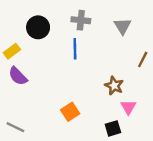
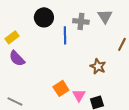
gray cross: (81, 20) -> (81, 21), moved
black circle: (38, 27) -> (44, 17), moved
pink triangle: (128, 107) -> (79, 95), moved

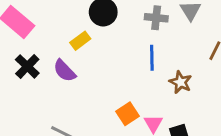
blue line: (65, 35) -> (152, 58), moved
yellow rectangle: (12, 37) -> (80, 41), moved

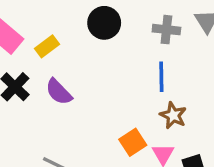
yellow rectangle: (80, 41) -> (47, 46), moved
brown star: (181, 82) -> (173, 115), moved

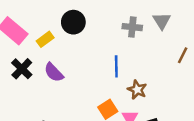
black circle: (104, 23) -> (73, 22), moved
blue line: (161, 77) -> (116, 66), moved

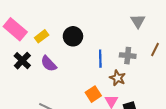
black circle: (73, 22) -> (73, 36), moved
gray cross: (132, 27) -> (128, 56), moved

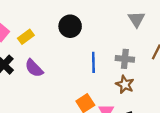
black circle: (73, 36) -> (70, 26), moved
brown star: (118, 78) -> (125, 84), moved

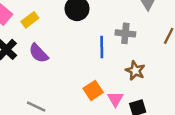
gray cross: (125, 59) -> (125, 33), moved

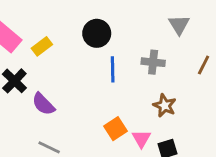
blue line: (102, 47) -> (113, 69), moved
purple semicircle: (39, 53) -> (43, 104), moved

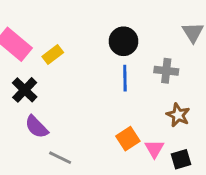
black circle: (97, 33) -> (123, 41), moved
purple semicircle: (43, 104) -> (37, 127), moved

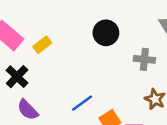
blue line: (125, 78) -> (82, 103), moved, turned 55

